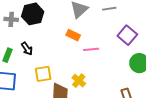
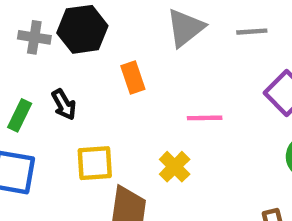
orange rectangle: (73, 35) -> (133, 78), moved, turned 40
yellow cross: (79, 81) -> (175, 167), moved

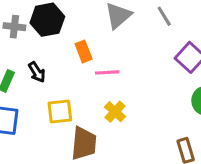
gray line: (252, 32) -> (164, 16), turned 65
pink line: (205, 118) -> (107, 72), moved

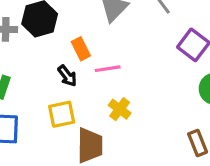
black arrow: (37, 72) -> (67, 76), moved

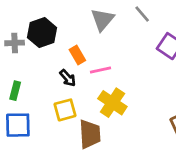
yellow cross: (120, 109) -> (112, 103), size x1.5

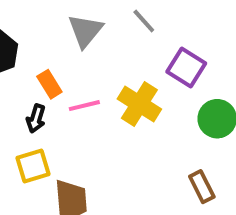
black arrow: (68, 78) -> (36, 119), turned 60
yellow cross: (112, 103) -> (139, 104), moved

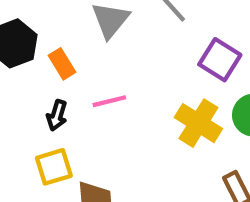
orange rectangle: (49, 84) -> (62, 64), moved
yellow cross: (139, 104) -> (198, 123), moved

